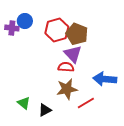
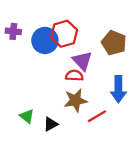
blue circle: (25, 21) -> (45, 40), moved, size x1.5
brown pentagon: (77, 34) -> (114, 43), moved
blue arrow: (105, 79) -> (118, 89), turned -95

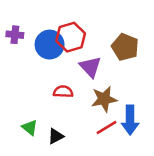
red semicircle: (74, 76) -> (63, 92), moved
blue arrow: (118, 89) -> (130, 120), moved
brown star: (75, 100) -> (104, 99), moved

